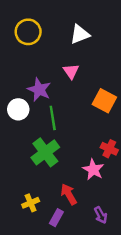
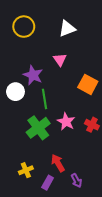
pink star: (93, 170) -> (66, 122), moved
purple arrow: (101, 215) -> (76, 181), moved

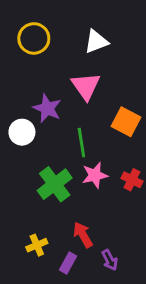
pink triangle: (60, 60) -> (86, 86), size x1.5
green line: (44, 99) -> (81, 143), moved
pink star: (66, 122) -> (95, 175), turned 30

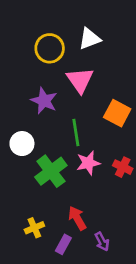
yellow circle: (34, 38) -> (50, 48), moved
white circle: (22, 132) -> (22, 144), moved

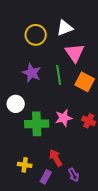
pink triangle: (80, 80) -> (75, 53), moved
green line: (76, 133) -> (59, 75), moved
green cross: (51, 171) -> (37, 124), turned 35
yellow cross: (34, 228) -> (25, 165), turned 32

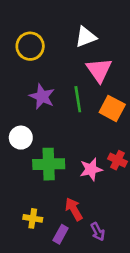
yellow circle: (36, 35) -> (30, 46), moved
pink star: (64, 118) -> (91, 169), moved

